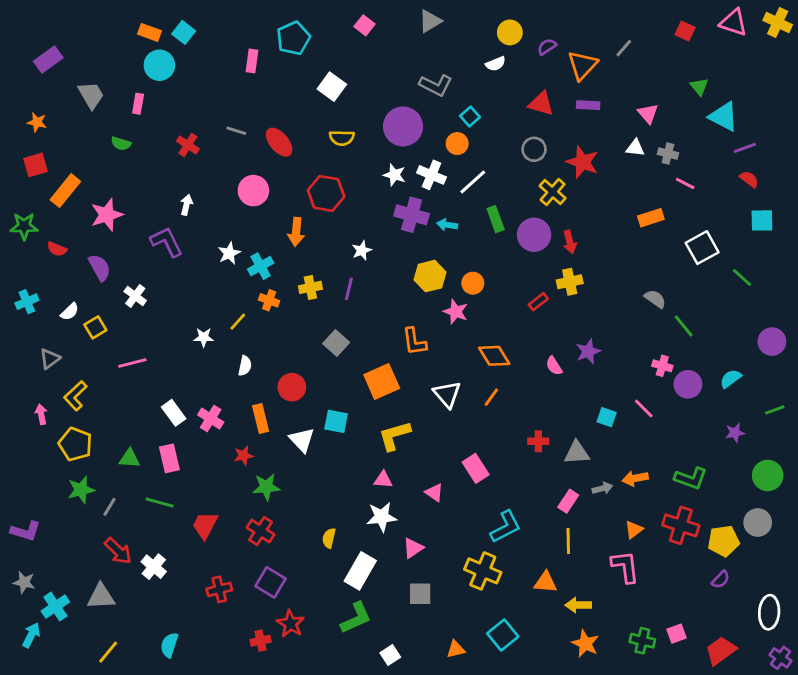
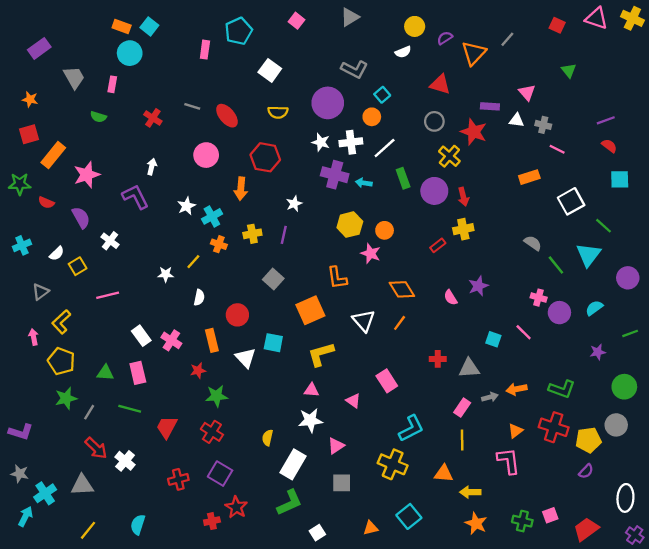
purple rectangle: (588, 105) -> (490, 106), moved
cyan triangle: (724, 117) -> (588, 255), moved, turned 40
white cross: (431, 175) -> (351, 142), turned -30

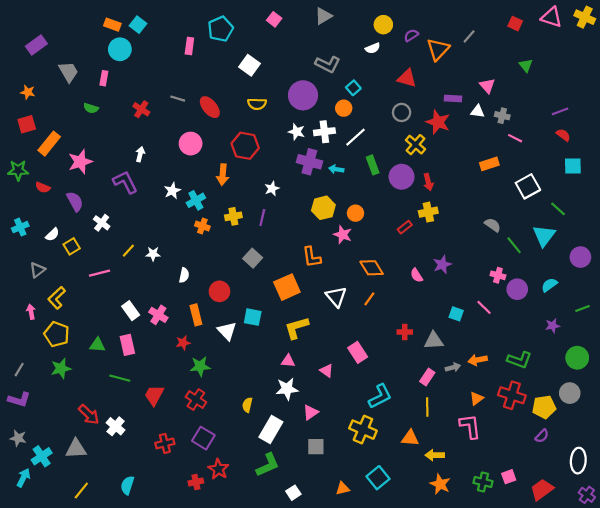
yellow line: (193, 262) -> (128, 251), moved
gray line: (89, 412) -> (19, 370), moved

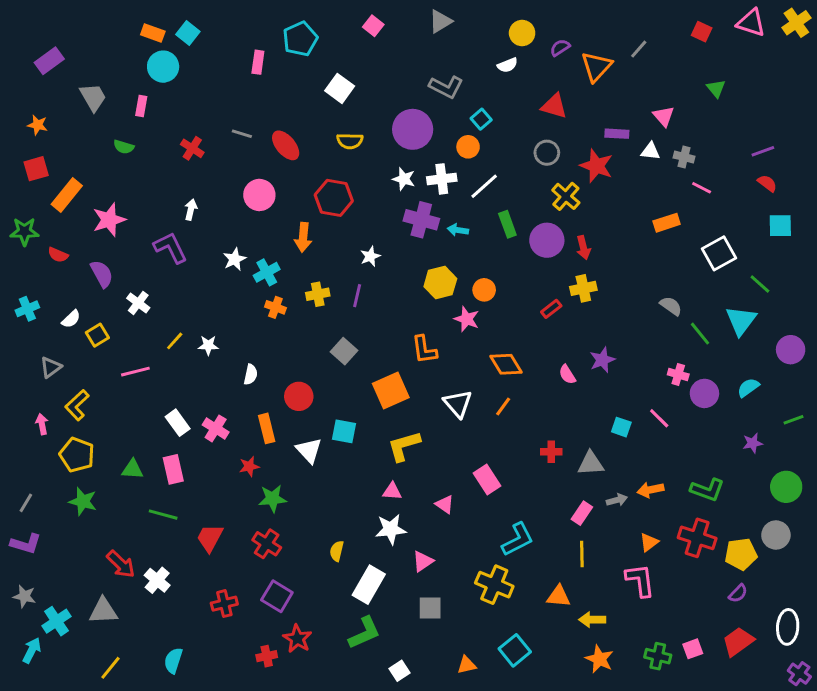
yellow cross: (585, 17) -> (796, 23), turned 30
green star: (61, 368) -> (83, 501), turned 30
red trapezoid: (542, 489) -> (738, 642), moved

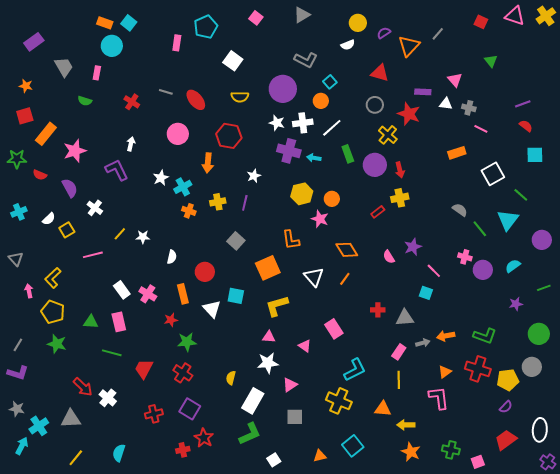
gray triangle: (51, 367) -> (16, 259), moved, turned -35
pink line: (659, 418) -> (434, 271), moved
pink square: (693, 649) -> (478, 462), moved

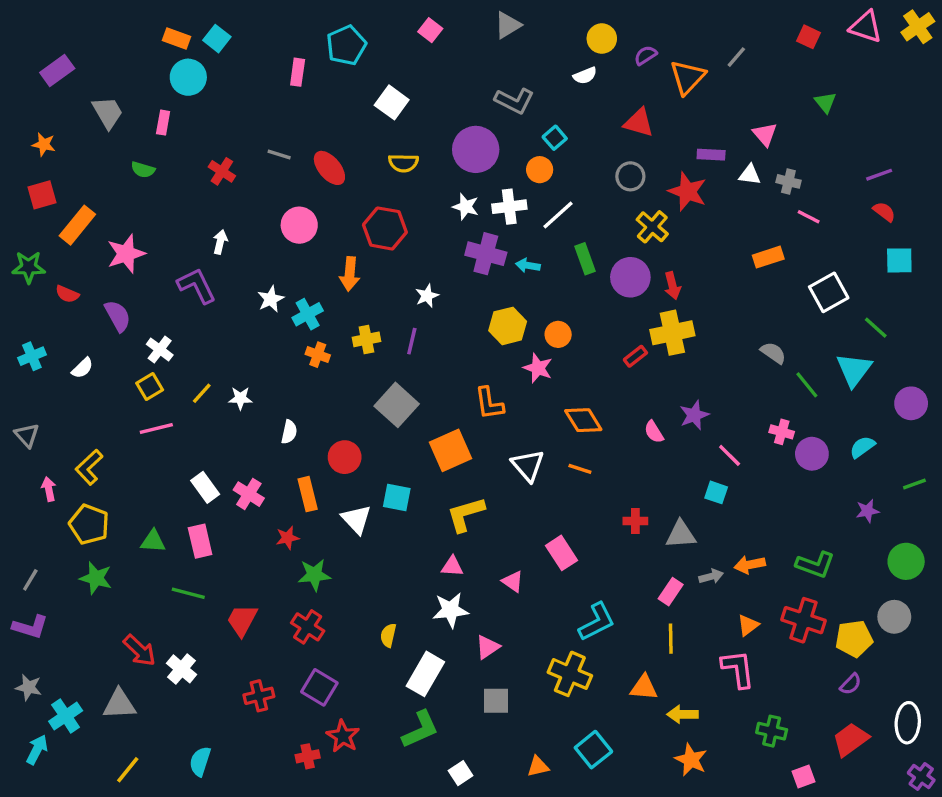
yellow cross: (400, 198) -> (672, 333), size x1.4
yellow square: (67, 230) -> (150, 386), moved
gray square: (236, 241) -> (397, 405), size x1.4
orange line: (345, 279) -> (580, 469), turned 72
green cross: (451, 450) -> (772, 731), moved

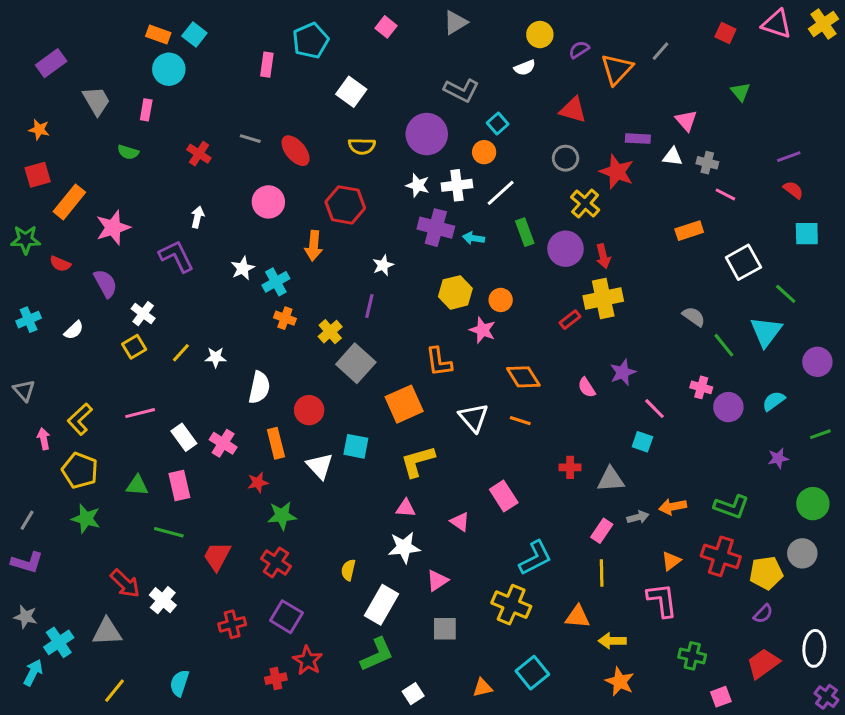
yellow cross: (366, 339) -> (330, 332), moved, turned -30
pink line: (156, 429) -> (140, 413), moved
white semicircle: (289, 432) -> (259, 387), size x1.5

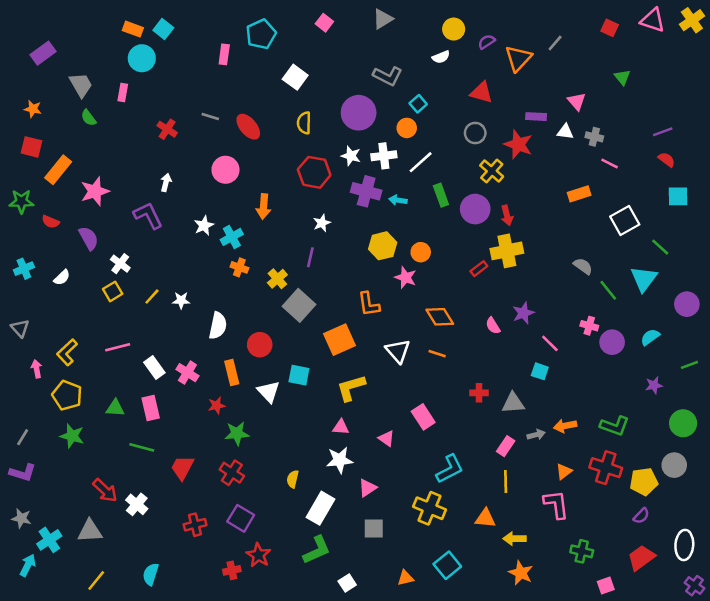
yellow semicircle: (362, 146) -> (304, 123), turned 90
green semicircle: (128, 152) -> (89, 118), moved, turned 36
red square: (38, 175) -> (32, 147), turned 30
red hexagon: (345, 205) -> (314, 172), moved

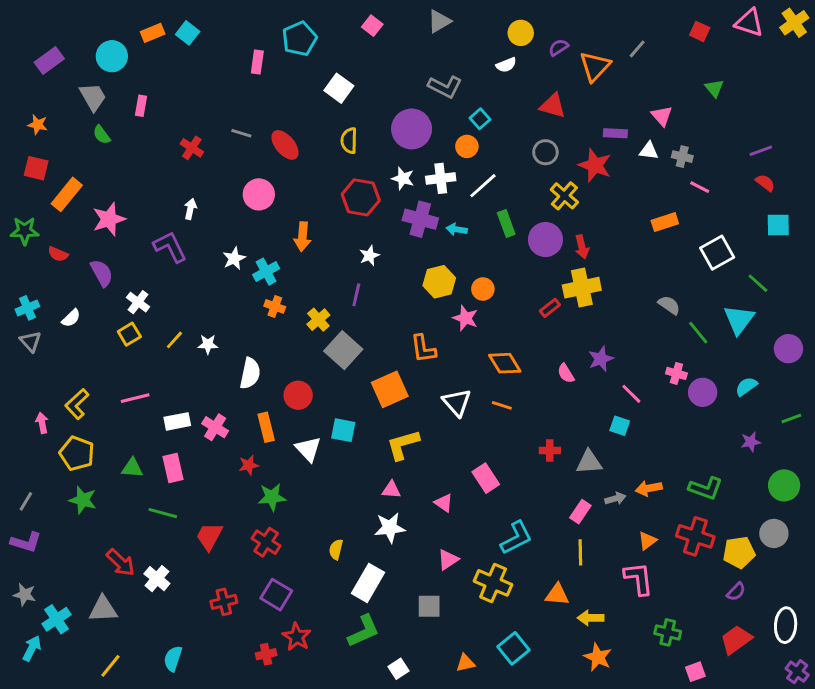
orange rectangle: (133, 29) -> (153, 33), turned -42
cyan circle: (142, 58) -> (112, 56), moved
gray triangle: (20, 328) -> (30, 341), moved
white rectangle: (154, 368) -> (177, 421), turned -65
pink triangle: (367, 488) -> (448, 560), moved

